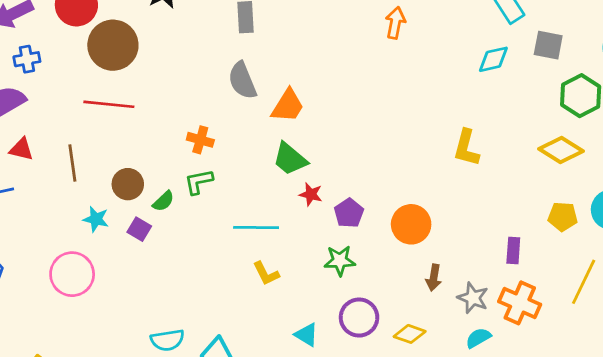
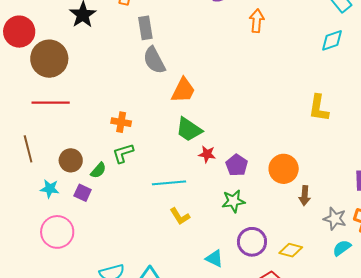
gray semicircle: (242, 81) -> (154, 60), moved
pink circle: (72, 274) -> (57, 232), moved
brown arrow: (434, 278) -> (305, 196), moved

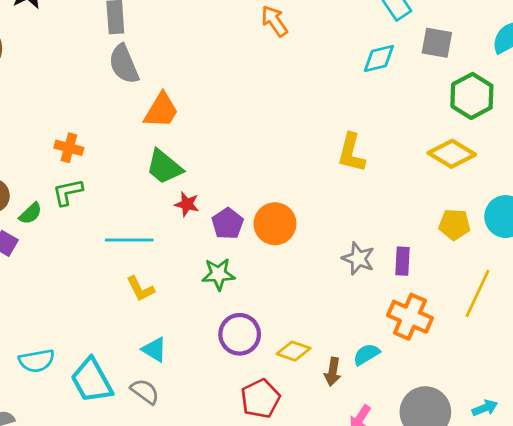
orange arrow: (257, 21) -> (274, 21), turned -45
orange circle: (284, 169) -> (275, 224), moved
brown arrow: (305, 196) -> (333, 372), moved
gray star: (335, 219) -> (358, 259), moved
cyan triangle: (214, 258) -> (154, 350), moved

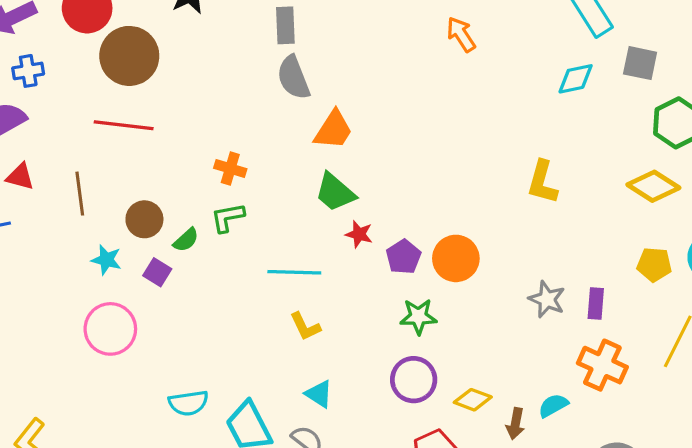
green star: (218, 274) -> (418, 317), moved

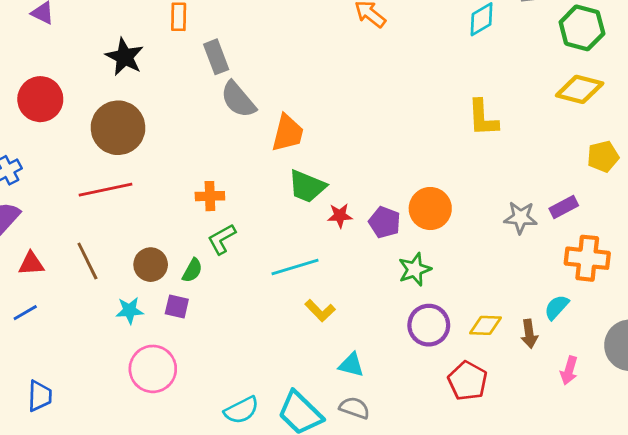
brown circle: (129, 56) -> (118, 128), moved
purple rectangle: (596, 304) -> (564, 207), turned 76

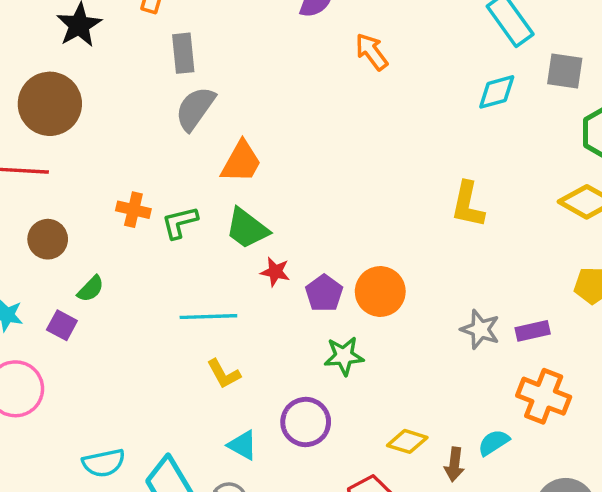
gray semicircle: (238, 100) -> (195, 109), turned 60
green L-shape: (222, 239) -> (180, 222), moved
brown circle: (151, 265) -> (48, 239), moved
purple circle: (429, 325) -> (306, 422), moved

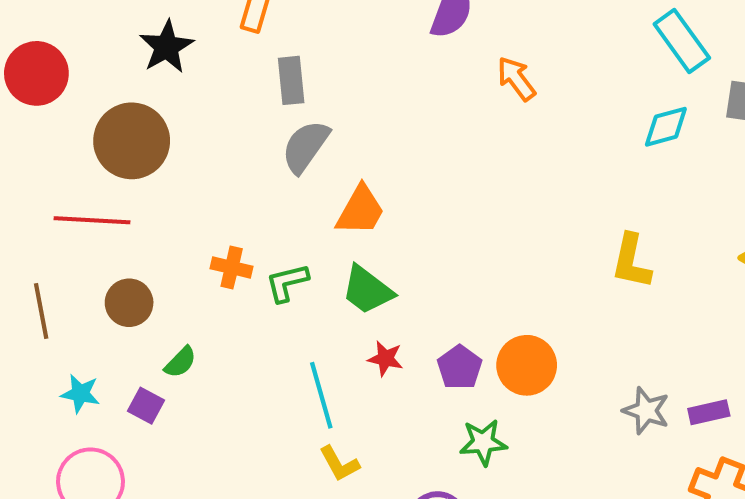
red star: (275, 272) -> (385, 359), moved
cyan line: (208, 317) -> (321, 395), turned 76

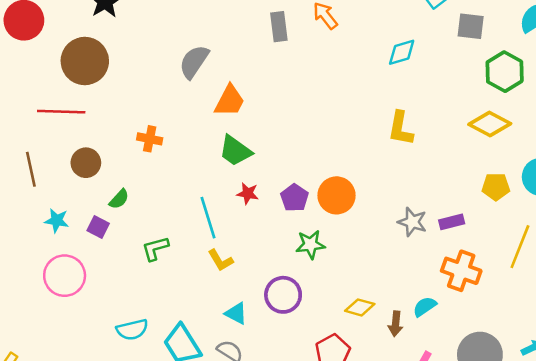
gray rectangle: (291, 80) -> (279, 27), moved
cyan diamond: (666, 127) -> (402, 52), moved
green L-shape: (287, 283) -> (155, 248), moved

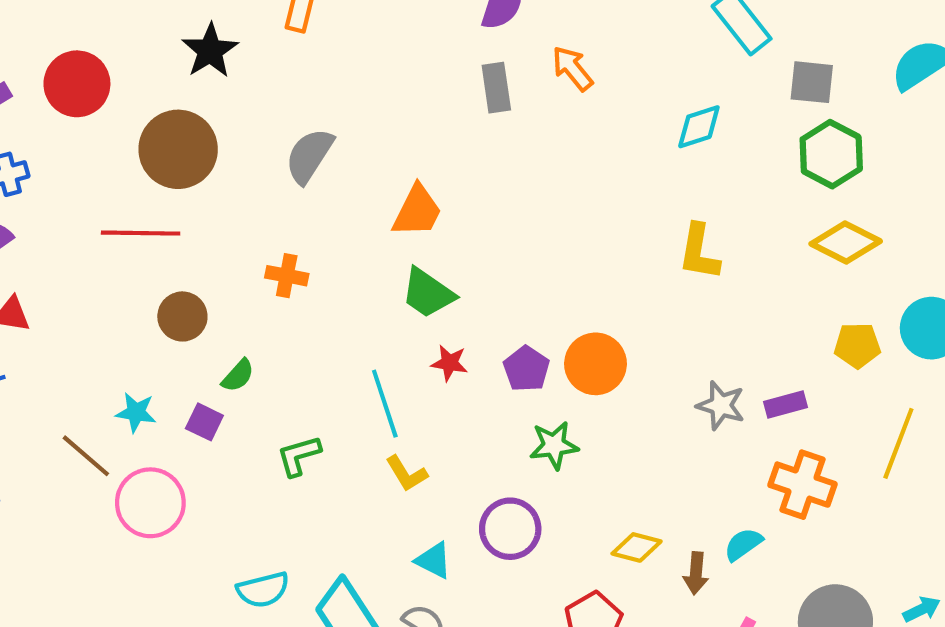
gray semicircle: (194, 62) -> (309, 156), moved
green hexagon: (505, 72) -> (831, 154), moved
brown line: (31, 169) -> (86, 456), moved, turned -36

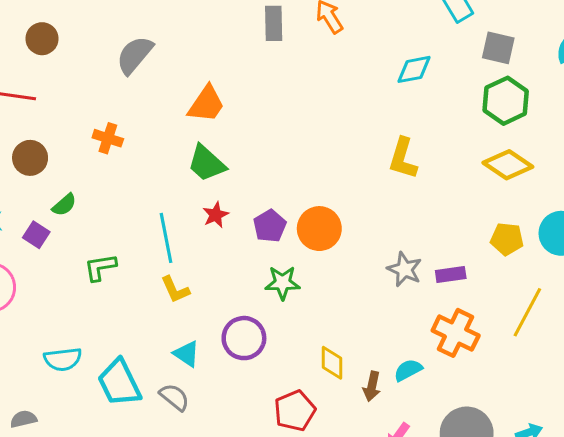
brown circle: (178, 149) -> (42, 39), size x0.6
red star: (449, 363) -> (216, 215), turned 30
yellow diamond: (637, 547) -> (332, 363), turned 68

